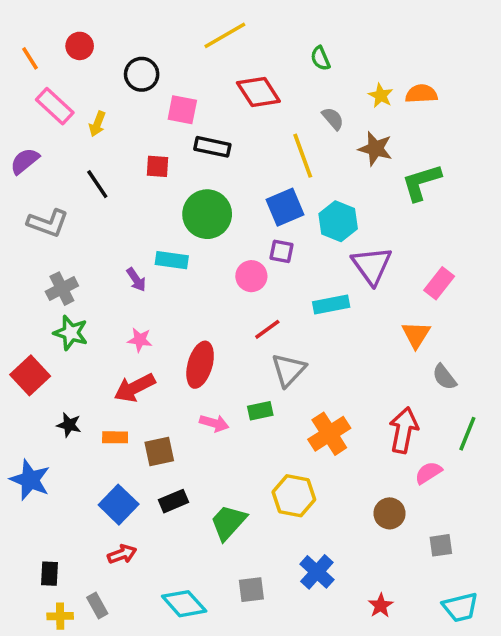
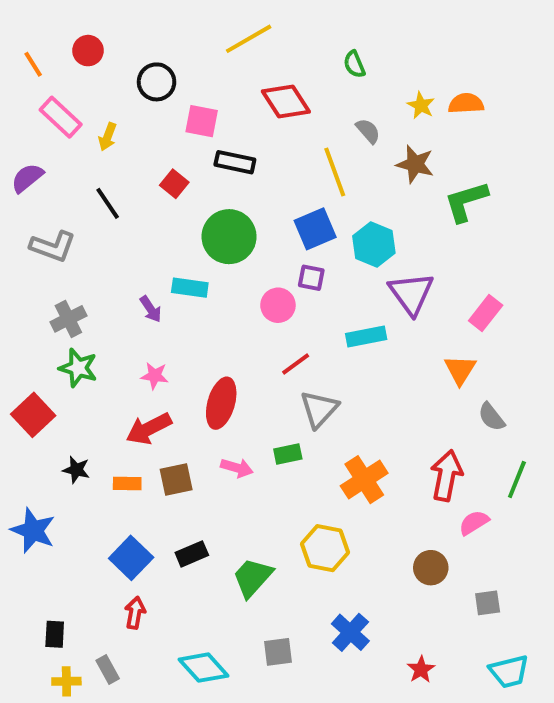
red square: (158, 166) -> (174, 184), turned 35
brown square: (159, 451) -> (176, 480), moved
red arrow: (122, 554) -> (135, 613), turned -60

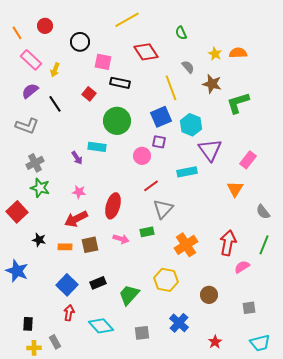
purple semicircle: (27, 178) -> (30, 91), moved
gray semicircle: (491, 417) -> (263, 212), moved
brown circle: (431, 568) -> (209, 295), moved
cyan diamond: (204, 668) -> (101, 326), moved

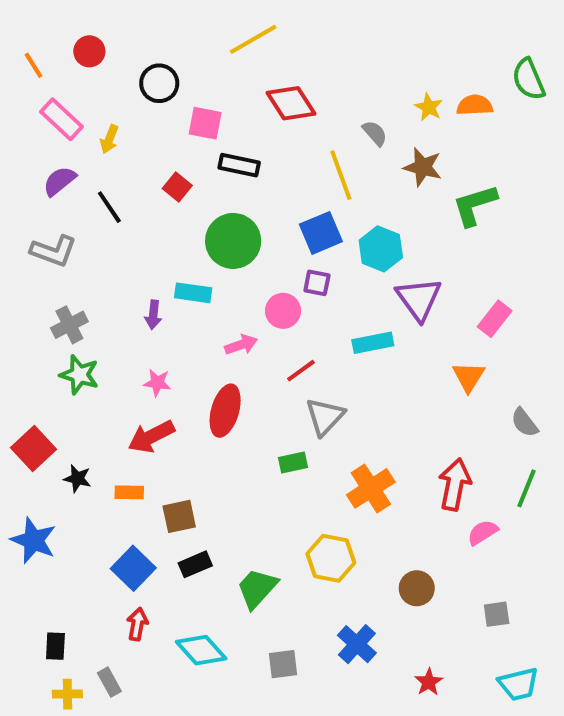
green semicircle: (181, 33) -> (529, 79), moved, size x1.5
purple arrow: (77, 158) -> (153, 315), turned 40
red square: (17, 212) -> (33, 449), moved
pink arrow: (121, 239) -> (241, 345), moved, turned -35
brown square: (90, 245) -> (179, 516), moved

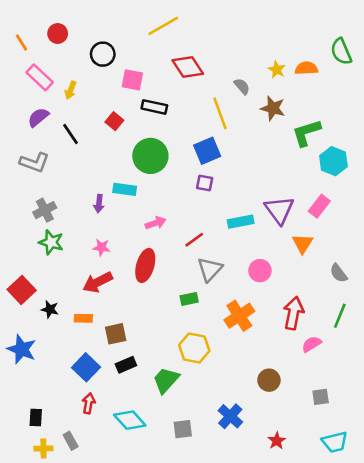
cyan hexagon: (381, 249) -> (333, 161), moved
purple triangle: (419, 299) -> (279, 210), moved
pink circle: (283, 311) -> (260, 271), moved
yellow hexagon: (331, 558) -> (194, 348), moved

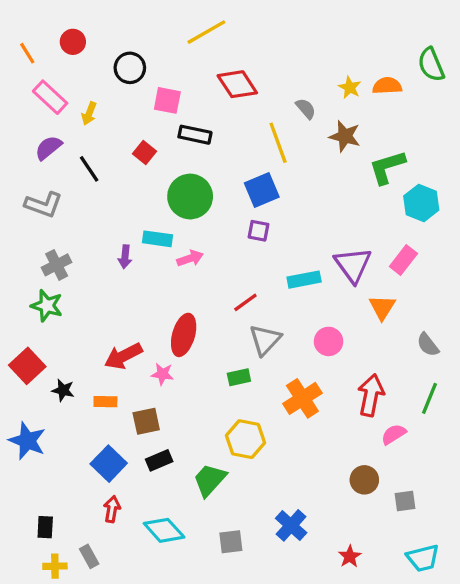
pink arrow: (156, 223) -> (190, 258), moved
green star: (51, 242) -> (47, 306), moved
pink star: (101, 247) -> (162, 374), moved
brown circle: (269, 380) -> (364, 480), moved

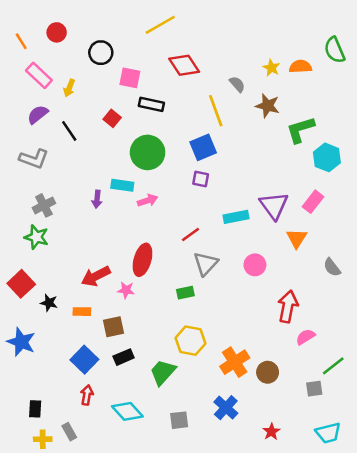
orange cross: (302, 398) -> (235, 362), moved
green line: (429, 398) -> (333, 366), moved, turned 30
brown circle: (364, 480) -> (268, 372), moved

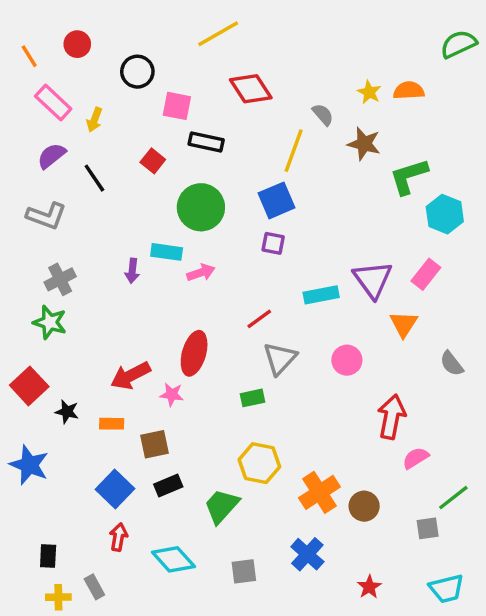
green semicircle: (335, 50) -> (459, 44), moved, turned 88
yellow line: (216, 111) -> (294, 151), turned 40

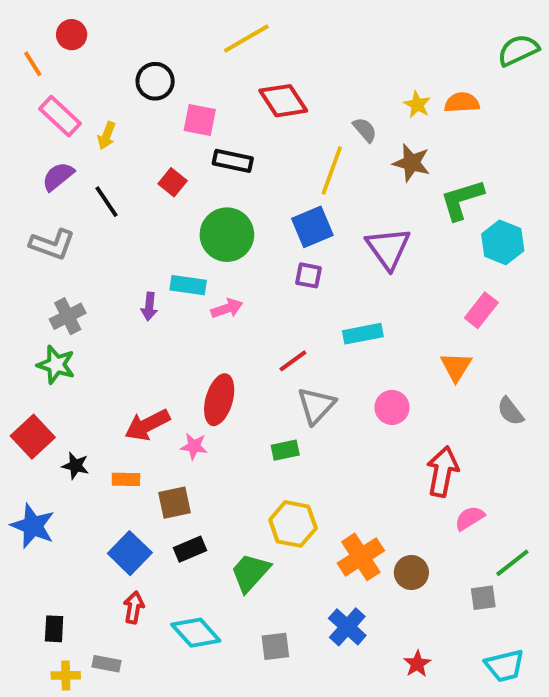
red circle: (77, 44) -> (72, 35), moved
purple triangle: (373, 279) -> (388, 248), moved
gray rectangle: (94, 587) -> (107, 664), turned -50

